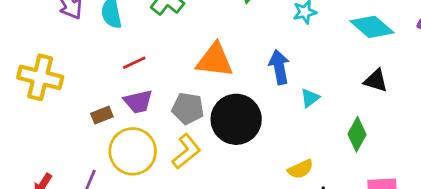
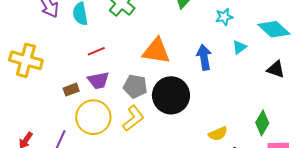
cyan triangle: (310, 98) -> (239, 47), moved
green diamond: (357, 134) -> (262, 123), moved

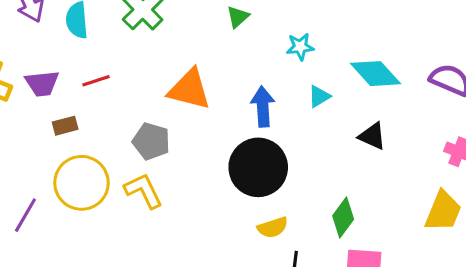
purple trapezoid: (98, 80) -> (42, 83), moved
brown rectangle: (71, 90) -> (65, 126), moved
black circle: (171, 95) -> (258, 167), moved
yellow L-shape: (133, 118) -> (143, 191), turned -84

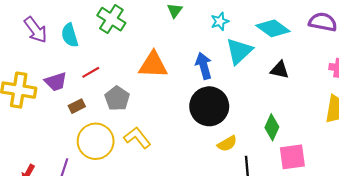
cyan triangle: (319, 96) -> (239, 51), size x1.8
gray pentagon: (151, 141) -> (117, 98), moved, turned 30

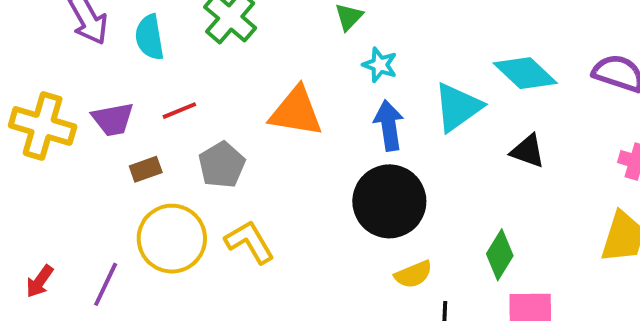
cyan star: (220, 21) -> (380, 65), moved, turned 30

